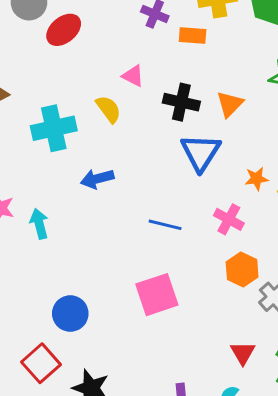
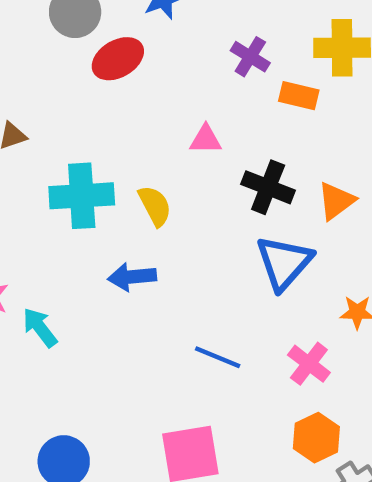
pink triangle: (133, 76) -> (206, 139), turned -35
yellow semicircle: (108, 109) -> (155, 206), moved
cyan arrow: (39, 224) -> (40, 327), turned -32

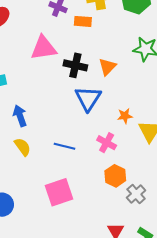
pink triangle: (206, 139) -> (44, 48), size x1.8
yellow semicircle: (155, 206) -> (23, 147), moved
blue arrow: (132, 277) -> (20, 116), turned 85

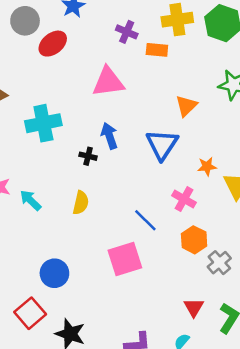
black cross: (75, 65) -> (88, 156), moved, size x0.6
blue arrow: (20, 116) -> (109, 136), moved
blue line: (65, 146) -> (145, 220), moved, turned 30
yellow semicircle: (23, 147) -> (81, 203), turned 48

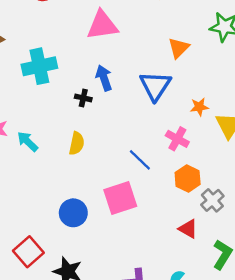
blue circle: (54, 273) -> (73, 213), moved
red triangle: (194, 307) -> (188, 229), moved, turned -30

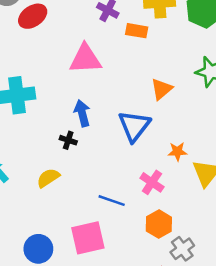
black cross: (83, 98) -> (68, 140), moved
yellow semicircle: (77, 143) -> (48, 178), turned -140
blue line: (140, 160) -> (112, 201), turned -30

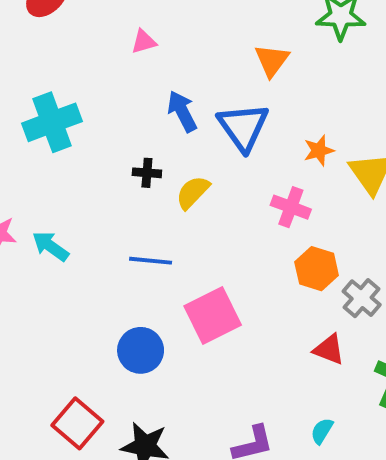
pink triangle: (85, 59) -> (144, 42), size x0.5
blue arrow: (82, 113) -> (182, 111), moved
yellow semicircle: (48, 178) -> (193, 192), moved
blue line: (112, 201) -> (151, 261), moved

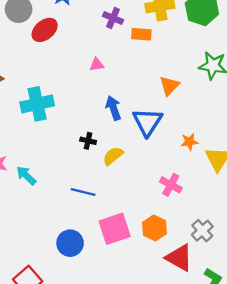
pink cross: (291, 207) -> (171, 185), moved
orange hexagon: (317, 269) -> (154, 228), moved
red triangle: (329, 349) -> (179, 258), size x1.5

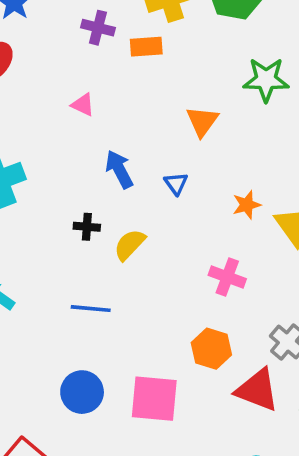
pink triangle: (97, 65) -> (83, 105), turned 42
blue triangle: (147, 122) -> (176, 183), size x0.5
pink square: (115, 229) -> (154, 399), moved, turned 32

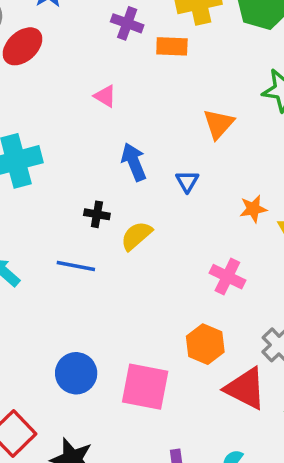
blue line: (91, 309) -> (76, 266), moved

